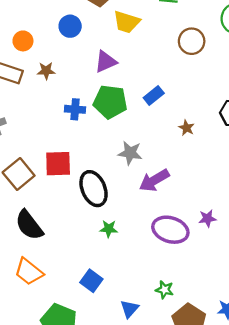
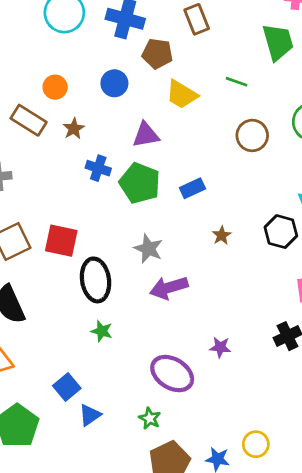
brown star: (46, 71) -> (74, 129), turned 30
blue cross: (75, 109) -> (98, 168), moved
purple ellipse: (170, 230) -> (172, 374), moved
blue triangle: (130, 309) -> (90, 415), moved

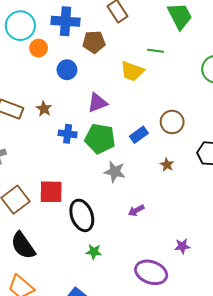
orange circle: (55, 87) -> (39, 48), moved
yellow trapezoid: (182, 94) -> (132, 71), moved
brown circle: (252, 135) -> (172, 122), moved
gray star: (148, 249) -> (115, 172), moved
purple arrow: (169, 288) -> (136, 210), size x0.6

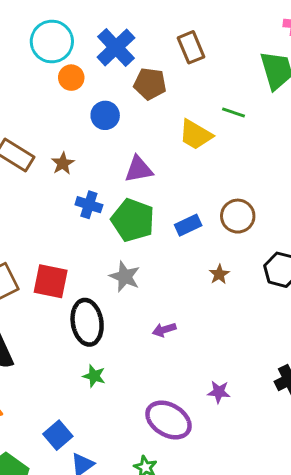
blue cross: (65, 21) -> (116, 47), turned 32
gray star: (115, 172) -> (125, 277), moved

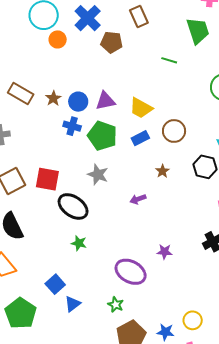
blue circle: (105, 115) -> (78, 102), moved
yellow trapezoid: (196, 135) -> (141, 108), moved
black ellipse: (87, 322) -> (73, 206), turned -44
purple arrow: (164, 330) -> (138, 199), moved

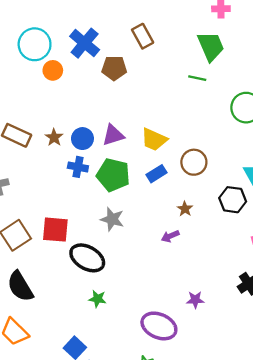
green line: (169, 60) -> (197, 78), moved
purple arrow: (138, 199) -> (170, 236), moved

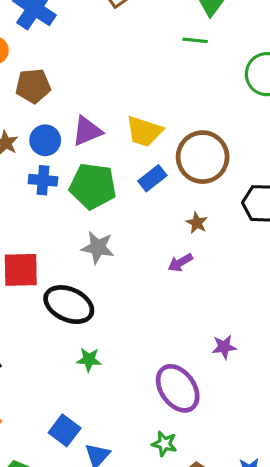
brown pentagon: (114, 68) -> (33, 86), moved
brown circle: (194, 162) -> (203, 157), size x1.4
purple ellipse: (159, 326) -> (178, 388), turned 36

